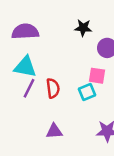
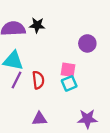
black star: (83, 28) -> (37, 25), moved
pink square: (97, 76) -> (68, 70), moved

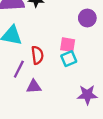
purple line: (17, 80) -> (19, 69), moved
purple triangle: (39, 119) -> (34, 87), moved

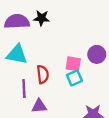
purple circle: (87, 18) -> (97, 54), moved
purple line: (19, 69) -> (24, 88), turned -30

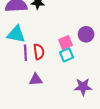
pink square: (73, 64) -> (66, 43), turned -32
purple line: (24, 88) -> (25, 53), moved

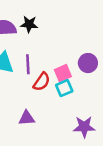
red semicircle: (39, 52) -> (42, 82), moved, turned 42
purple line: (25, 53) -> (28, 64), moved

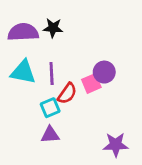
purple circle: (88, 63) -> (104, 72), moved
cyan square: (64, 88) -> (50, 108), moved

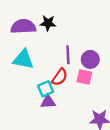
purple line: (52, 73) -> (68, 55), moved
pink square: (91, 83) -> (84, 77), moved, turned 35
purple triangle: (50, 135) -> (48, 102), moved

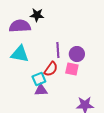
black star: (48, 23) -> (37, 15), moved

